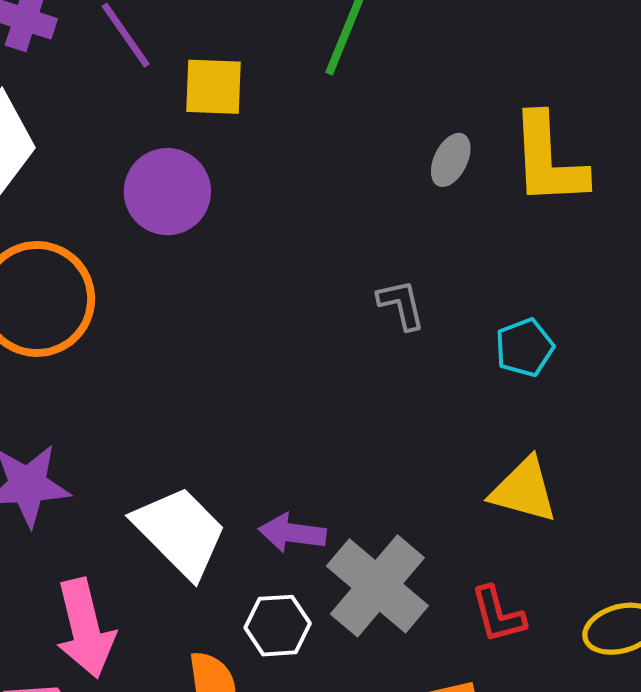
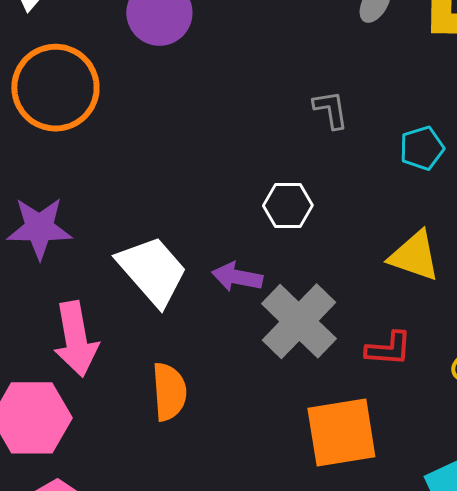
red L-shape: (498, 615) -> (389, 349), turned -75
white hexagon: (278, 626) -> (288, 206), moved

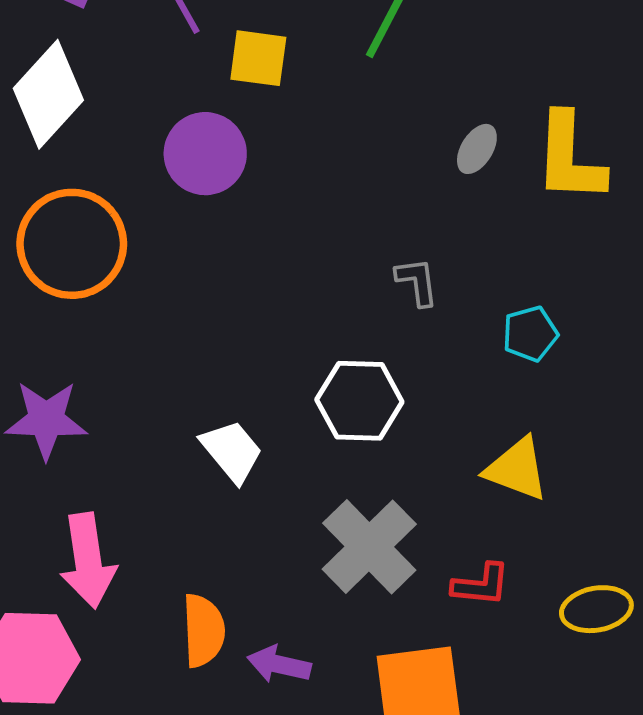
white hexagon: (288, 206) -> (359, 401), size x1.4
white trapezoid: (152, 271) -> (232, 451), moved, size x0.7
purple arrow: (237, 277) -> (279, 664), moved

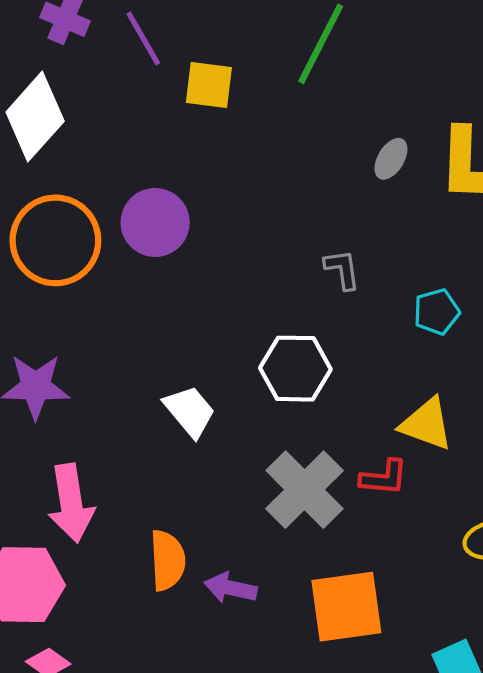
purple circle: (205, 154) -> (155, 222), moved
red L-shape: (481, 585) -> (384, 478), moved

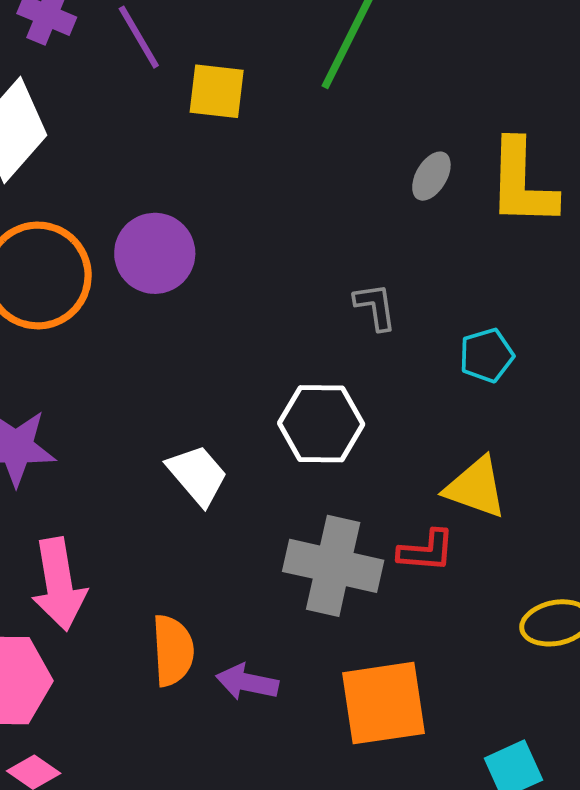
gray cross: (304, 490) -> (333, 566), turned -32

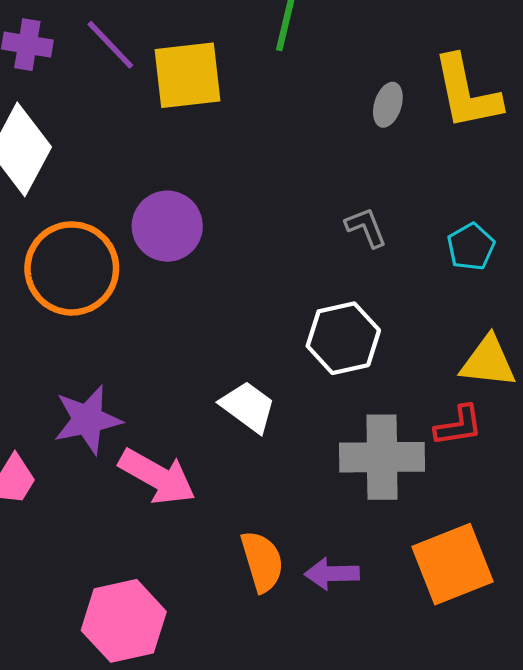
yellow square: (217, 91) -> (188, 75), size x1.4
pink arrow: (59, 584) -> (157, 477), moved, turned -38

